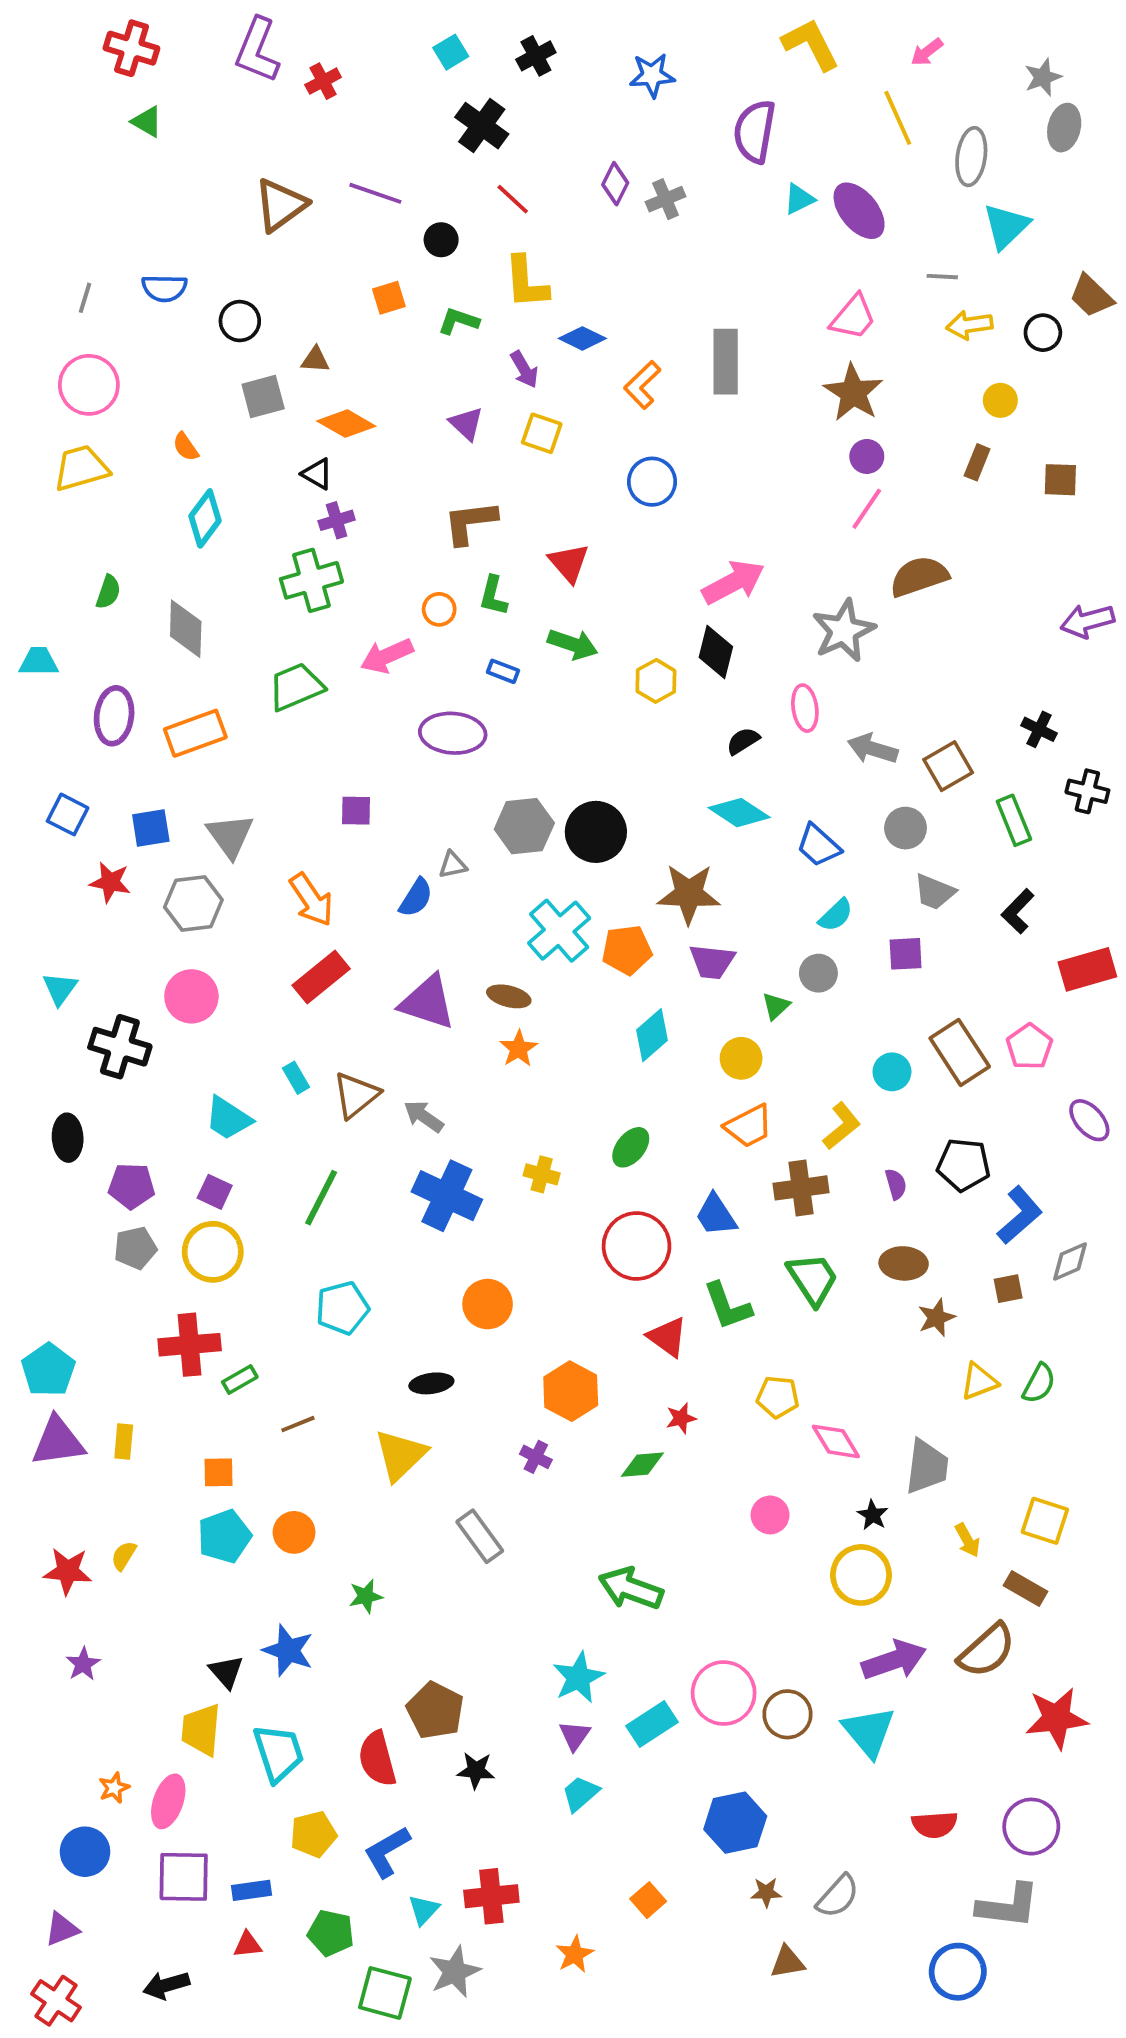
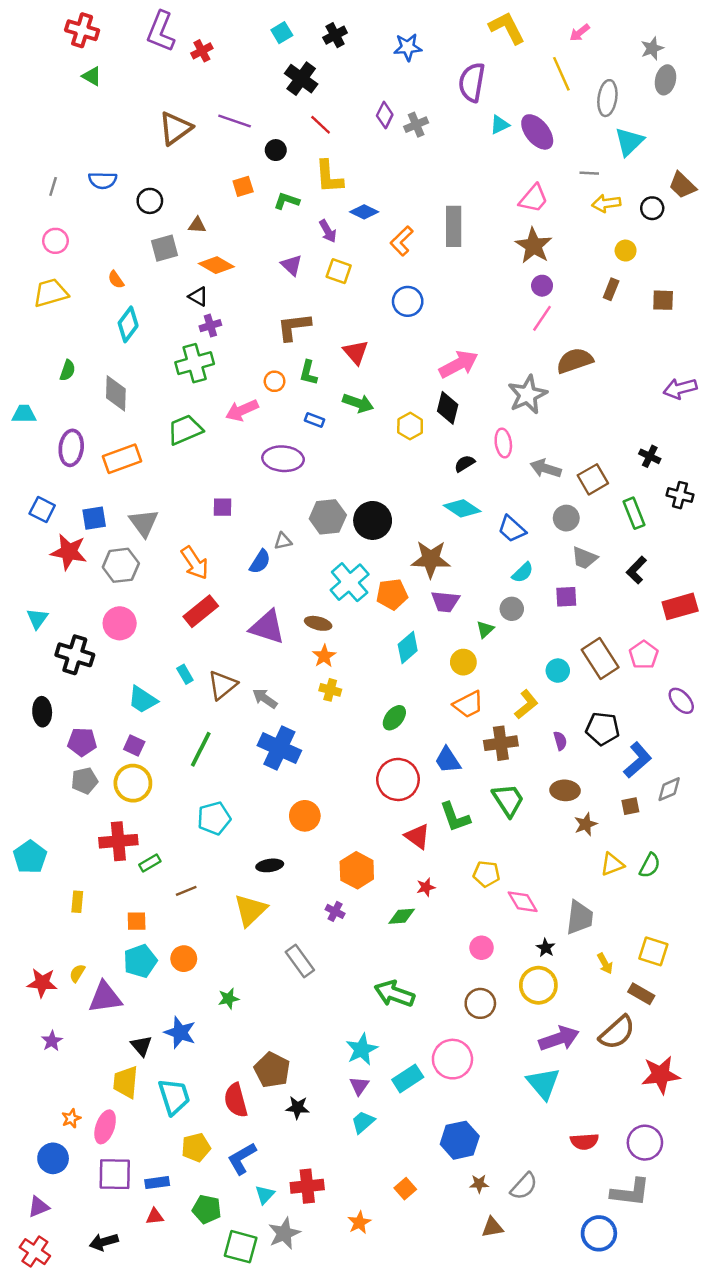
pink circle: (89, 385) -> (55, 241), size x0.7
red star: (110, 882) -> (69, 552), size x1.4
yellow cross: (542, 1174) -> (330, 690), moved
purple triangle: (58, 1441) -> (105, 997), moved
brown circle: (787, 1714) -> (480, 1003), moved

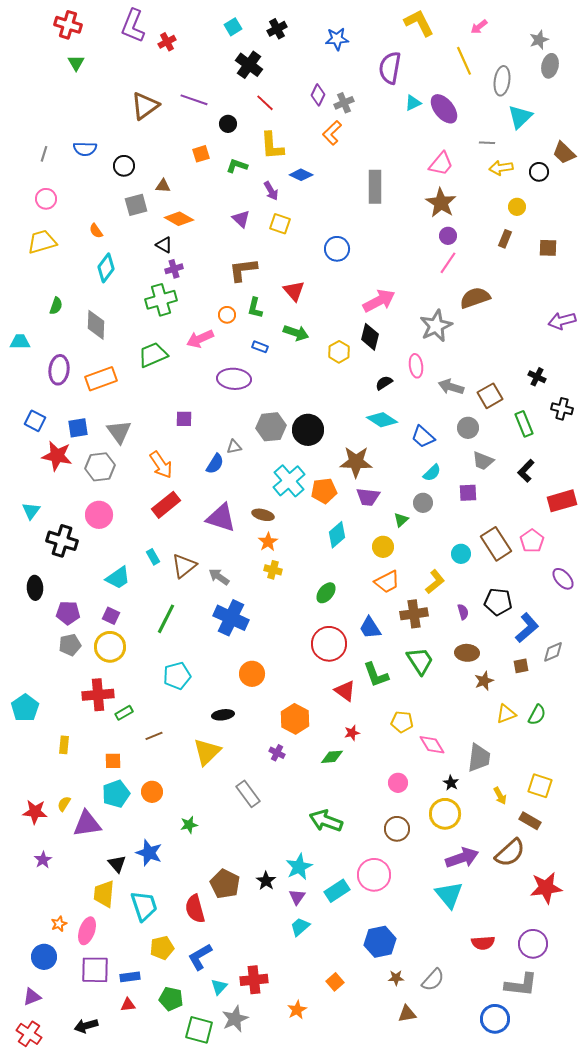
green triangle: (92, 76) -> (76, 63), turned 30
orange L-shape: (402, 241) -> (332, 133), moved
cyan trapezoid: (143, 700) -> (118, 578), turned -68
black star: (298, 1108) -> (266, 881), moved, turned 30

